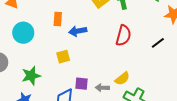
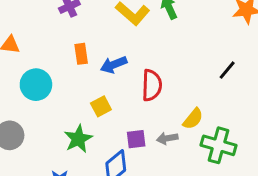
red semicircle: (123, 35) -> (152, 85), moved
black line: (158, 43) -> (227, 70), moved
green star: (31, 76) -> (78, 139), moved

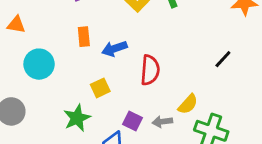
purple square: (136, 139) -> (132, 121), turned 30

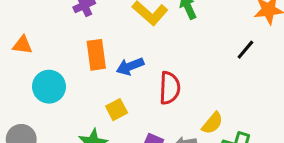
orange rectangle: (84, 37) -> (96, 55), size x1.4
black line: (223, 59) -> (245, 50), moved

